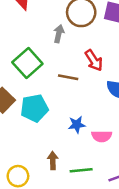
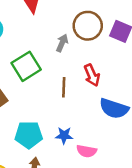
brown line: (68, 77) -> (64, 87), turned 72
cyan pentagon: (34, 108) -> (29, 135), moved

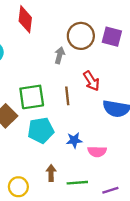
green square: (26, 66) -> (32, 97), moved, turned 32
cyan pentagon: (29, 135) -> (41, 130), moved

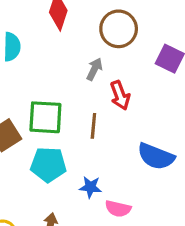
brown circle: (81, 36) -> (119, 29), moved
red arrow: (91, 81) -> (120, 95), moved

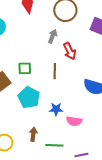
green square: (45, 117) -> (25, 68), size x0.6
cyan pentagon: (48, 165) -> (29, 97), turned 30

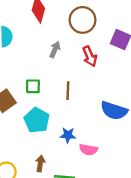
gray arrow: (53, 36) -> (55, 50), moved
red arrow: (70, 51) -> (90, 56), moved

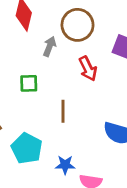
gray arrow: (55, 50) -> (49, 46), moved
green square: (33, 86) -> (29, 83), moved

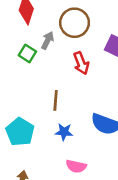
green square: (29, 83) -> (27, 53), moved, turned 30
blue star: (65, 165) -> (64, 132), moved

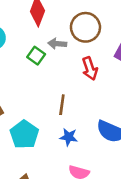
gray arrow: (48, 40) -> (57, 44), turned -114

